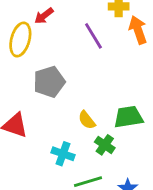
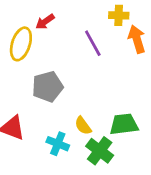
green cross: (105, 145) -> (100, 151), size x1.4
cyan cross: (63, 154) -> (58, 144), moved

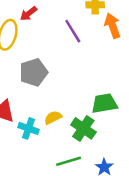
yellow semicircle: (83, 126) -> (53, 118), moved, turned 102
cyan cross: (58, 144) -> (28, 128), moved

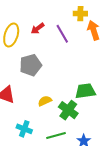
red arrow: (29, 14) -> (38, 28), moved
cyan cross: (28, 128) -> (24, 129), moved

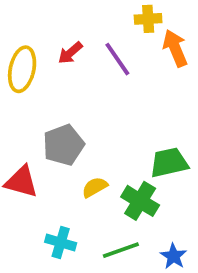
gray pentagon: (31, 65) -> (64, 145), moved

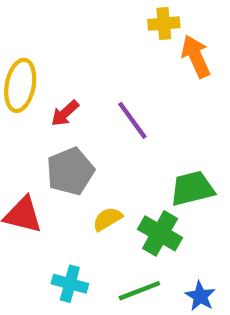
red arrow: (70, 53) -> (65, 113), moved
purple line: (117, 59) -> (132, 120), moved

